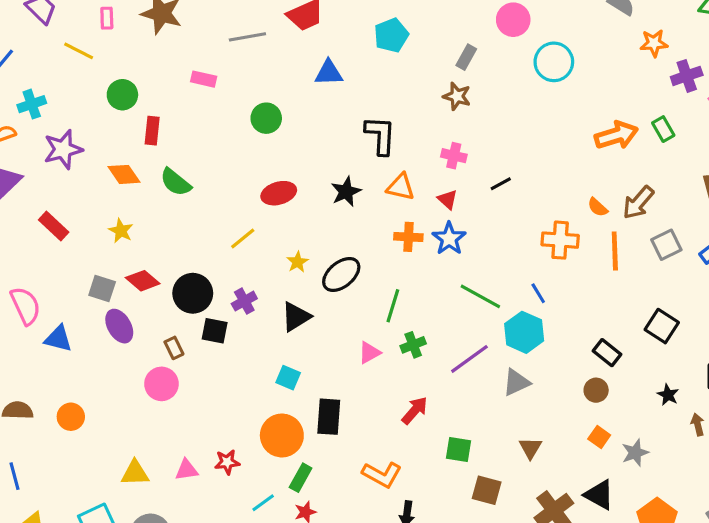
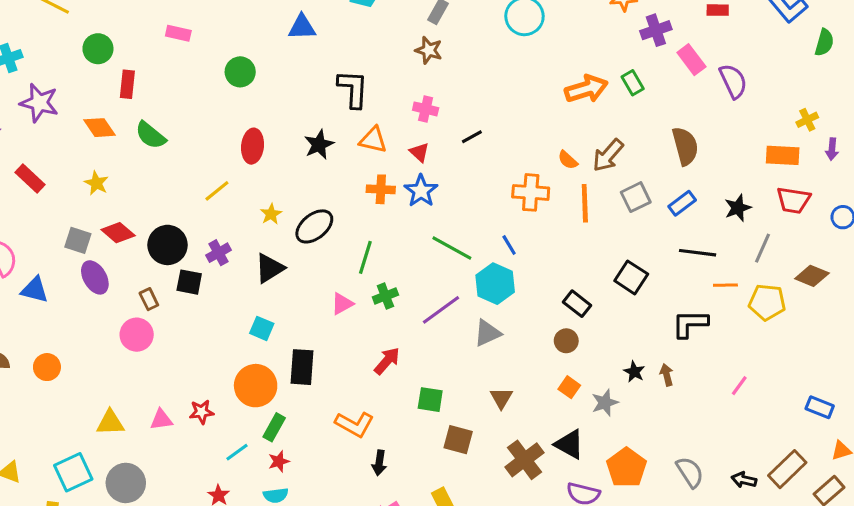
purple star: (63, 149) -> (39, 103), turned 30
red ellipse: (279, 193) -> (253, 146), turned -68
black star: (668, 395) -> (634, 372), moved

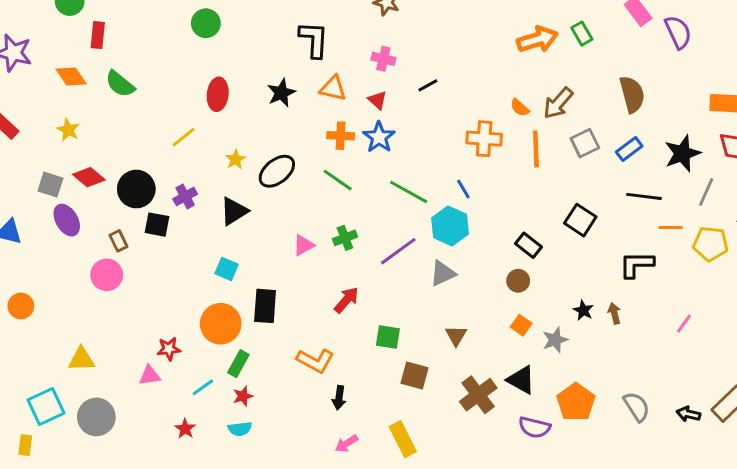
black star: (738, 208) -> (682, 153), size x1.4
green line: (365, 257) -> (338, 180), moved, turned -72
pink triangle: (161, 420) -> (150, 375), moved

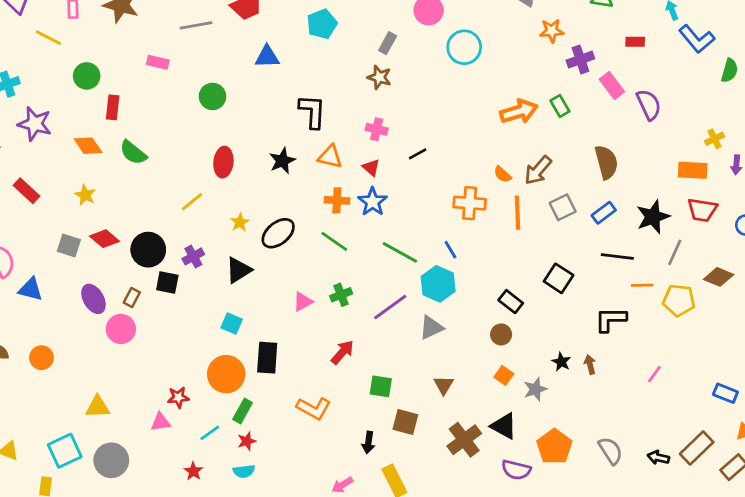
purple ellipse: (67, 220) -> (93, 299), moved
brown rectangle: (119, 241) -> (132, 298), turned 54
black arrow: (339, 398) -> (368, 442), moved

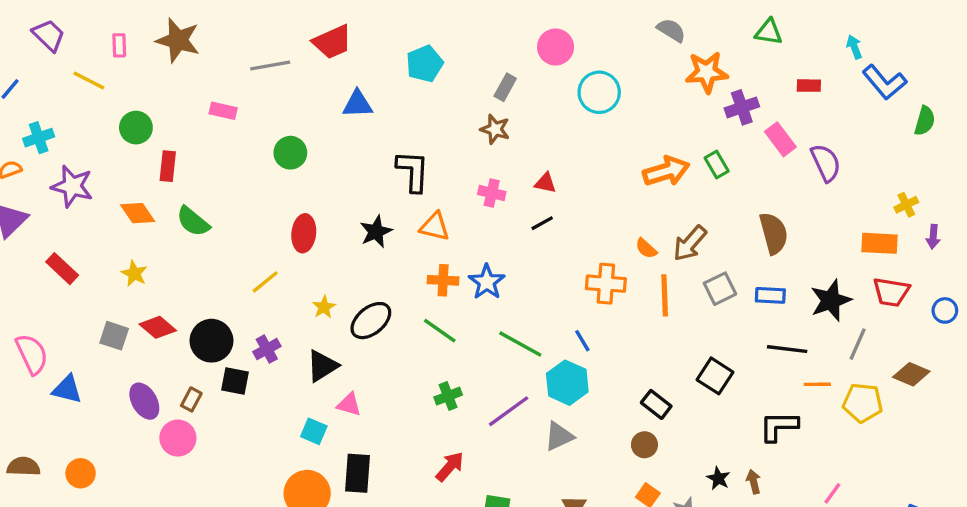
orange star: (552, 31) -> (707, 72), size x1.4
red triangle: (371, 168) -> (545, 183), moved, turned -30
blue rectangle: (604, 213) -> (770, 295), turned 40
pink triangle: (303, 302) -> (349, 404), moved, turned 45

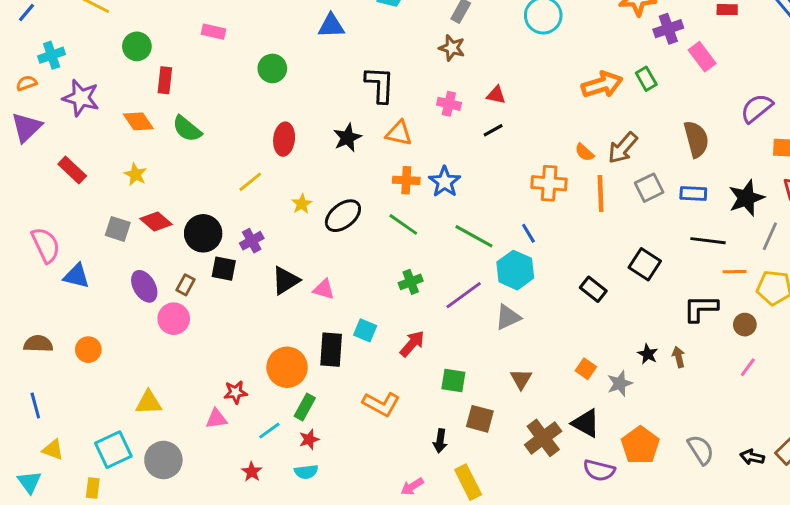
purple semicircle: (826, 163) -> (757, 108), moved, turned -104
black triangle: (322, 366) -> (286, 280), moved
cyan square: (314, 431) -> (365, 330), moved
brown circle: (644, 445) -> (745, 325), moved

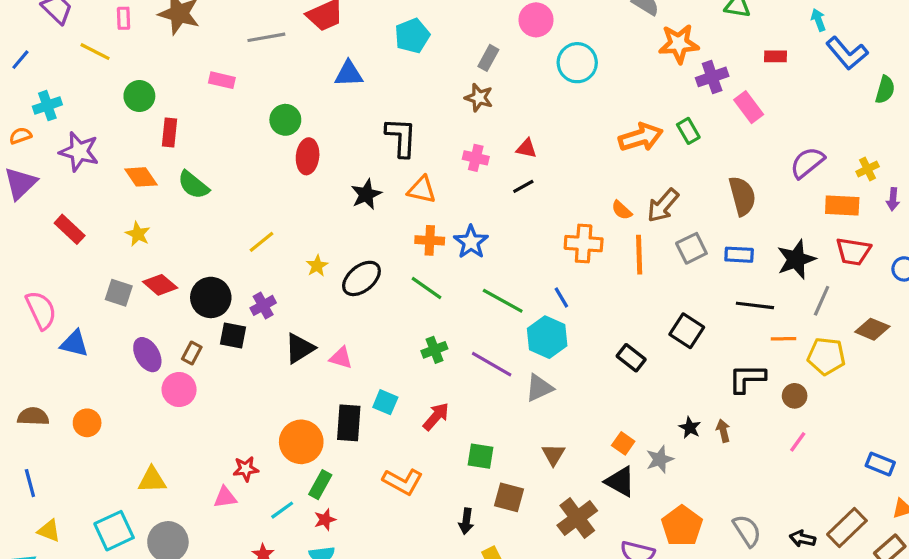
red ellipse: (284, 139) -> (308, 156), moved
purple line: (464, 295) -> (492, 364), turned 66
black triangle: (586, 423) -> (620, 482), moved

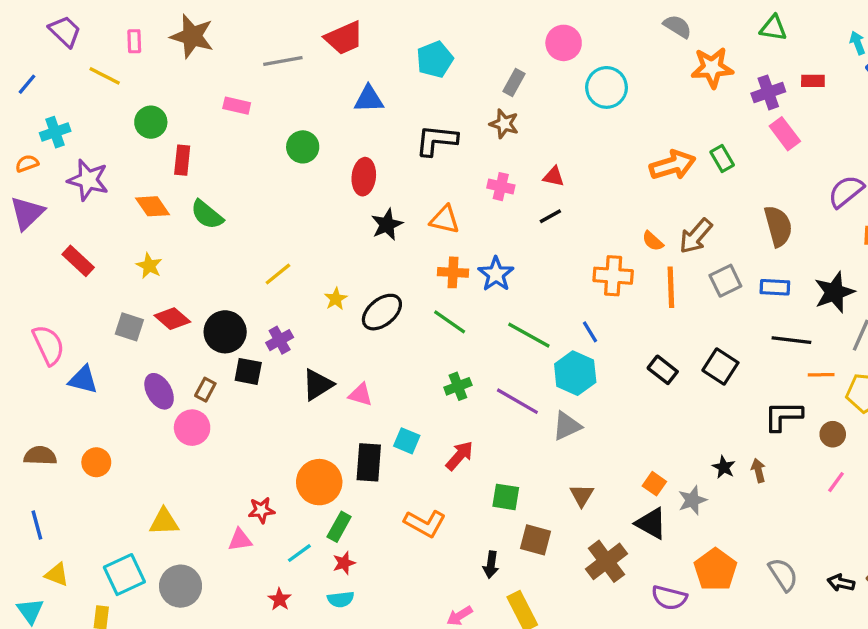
purple cross: (712, 77) -> (768, 92), moved
black L-shape: (401, 137) -> (436, 140), moved, turned -87
red ellipse: (308, 156) -> (364, 177), moved
black rectangle: (631, 358) -> (663, 370), moved

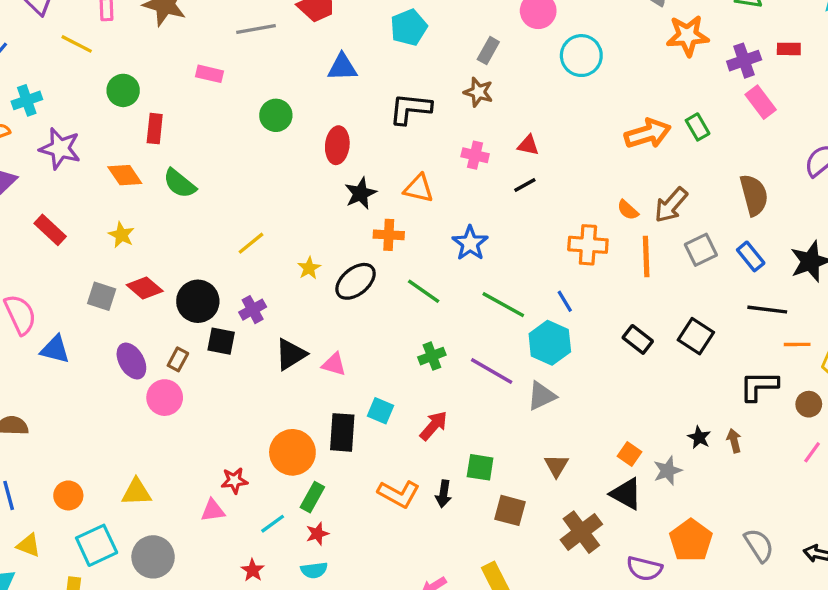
orange cross: (453, 272) -> (389, 235), moved
blue rectangle: (775, 287) -> (751, 256), turned 48
orange circle: (96, 462) -> (68, 495), moved
black arrow: (491, 565) -> (444, 494), moved

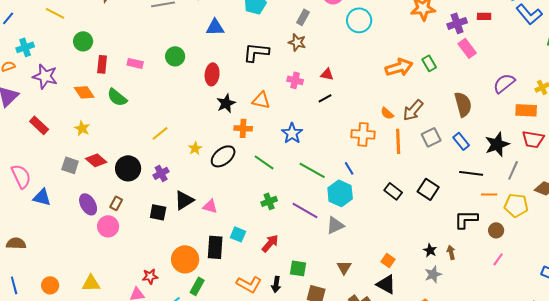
pink rectangle: (209, 74) -> (135, 63), moved
black square: (221, 341) -> (158, 212), moved
gray star: (668, 471) -> (433, 274), moved

